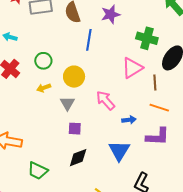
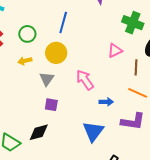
blue line: (89, 40) -> (63, 23), moved
pink triangle: (132, 68) -> (115, 51), size x0.7
black diamond: (78, 158) -> (39, 132), moved

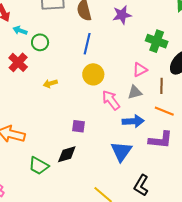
green circle: (27, 34) -> (40, 42), moved
yellow circle: (56, 53) -> (93, 74), moved
gray triangle: (47, 79) -> (135, 92), moved, turned 42
blue arrow: (106, 102) -> (133, 121), size x1.5

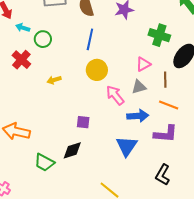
black L-shape: (141, 185) -> (163, 175), moved

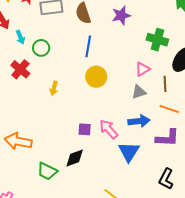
cyan arrow: (23, 28) -> (20, 37), turned -128
yellow arrow: (54, 80) -> (54, 88), turned -56
pink arrow: (115, 95) -> (109, 129), moved

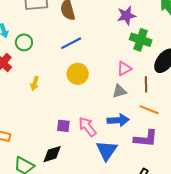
purple star: (121, 15) -> (126, 16), moved
blue line: (88, 46) -> (71, 43), turned 50

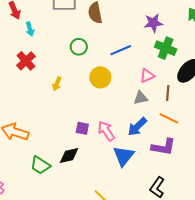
green circle: (24, 42) -> (79, 47), moved
blue line: (71, 43) -> (121, 50), moved
blue arrow: (118, 120) -> (137, 127), turned 135

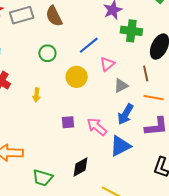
pink triangle: (147, 76) -> (107, 64), moved
purple square: (82, 128) -> (68, 122), moved
black diamond: (69, 156) -> (81, 167), moved
blue triangle: (124, 156) -> (120, 146), turned 40

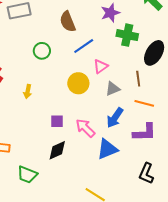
brown semicircle: (54, 16) -> (68, 22), moved
yellow circle: (77, 77) -> (78, 83), moved
black diamond: (81, 167) -> (57, 150), moved

